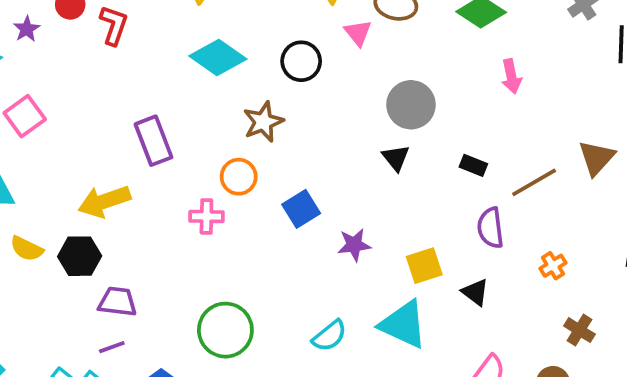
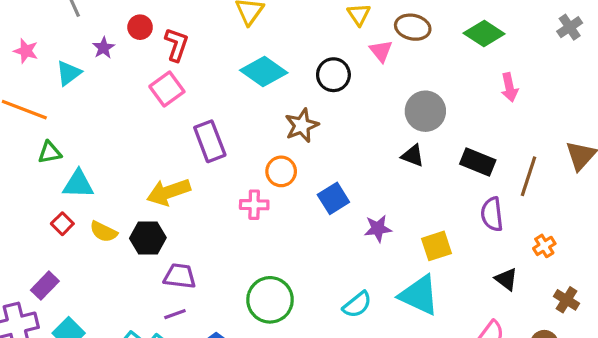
pink square: (25, 116) -> (167, 89), moved
black triangle: (396, 158) -> (413, 156), turned -30
black rectangle: (473, 165) -> (478, 162), size x1.5
brown line: (534, 182) -> (528, 176), turned -42
black triangle: (475, 292) -> (506, 279), moved

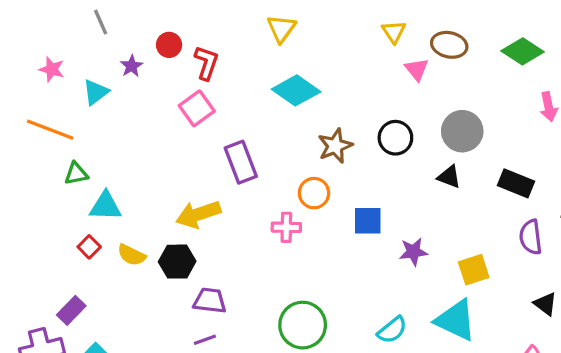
black circle: (333, 75) -> (395, 138), moved
blue square: (333, 198) -> (368, 221), turned 32

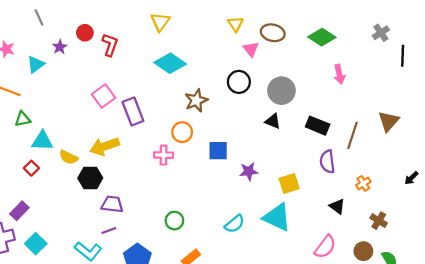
pink square: (197, 108) -> (103, 96), moved
black circle: (395, 138) -> (239, 82), moved
yellow semicircle: (132, 255) -> (69, 157), moved
green circle: (303, 325) -> (174, 221), size x0.6

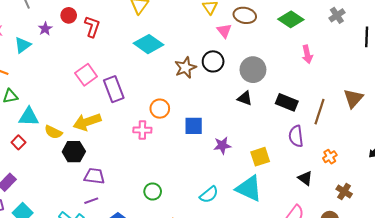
gray cross: (381, 33) -> (337, 15), moved
brown star: (196, 100) -> (185, 68), moved

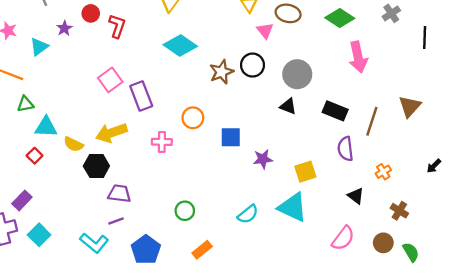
pink arrow: (307, 54) -> (358, 57), size x1.5
pink cross: (142, 130) -> (162, 142), moved

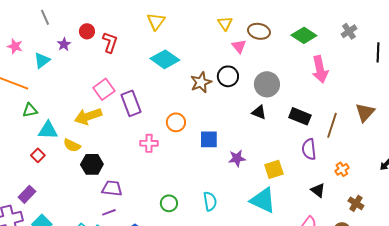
yellow arrow: (111, 133) -> (88, 116), moved
cyan semicircle: (248, 214) -> (210, 201), moved, turned -60

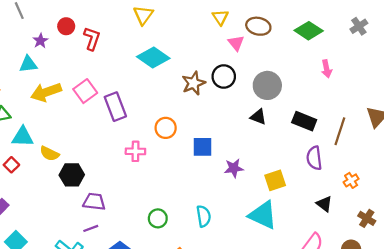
cyan triangle: (42, 60) -> (28, 64), moved, turned 30
pink arrow: (320, 69) -> (327, 69), size x0.6
yellow arrow: (88, 116) -> (46, 92), moved

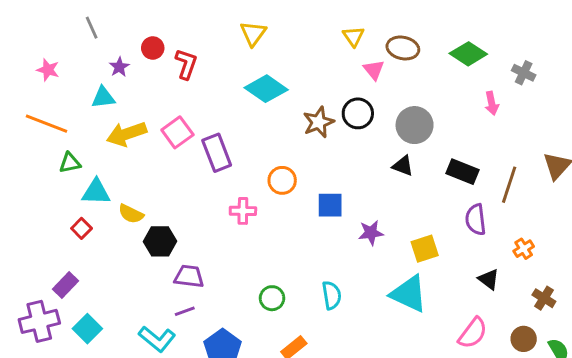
gray cross: (359, 26) -> (524, 73), moved, turned -30

